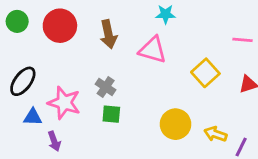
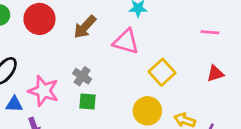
brown arrow: (108, 34) -> (85, 27), turned 55
yellow square: (205, 73) -> (162, 72), moved

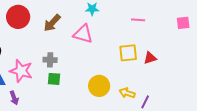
pink line: (210, 32) -> (138, 20), moved
yellow square: (162, 72) -> (128, 53), moved, turned 36
gray cross: (82, 76) -> (50, 60), turned -32

